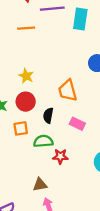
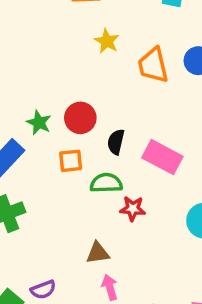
yellow star: (26, 76) -> (107, 41), moved
orange trapezoid: (68, 91) -> (153, 65), moved
pink rectangle: (77, 124) -> (162, 157), size x1.5

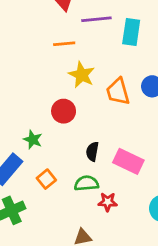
yellow star: (107, 41) -> (82, 75), size x1.4
red circle: (80, 118) -> (64, 111), moved
orange square: (71, 161) -> (46, 179), moved, turned -30

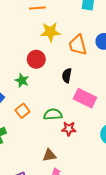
yellow star: (82, 75) -> (50, 32), turned -30
green star: (33, 140) -> (22, 80), moved
black semicircle: (92, 151) -> (67, 75), moved

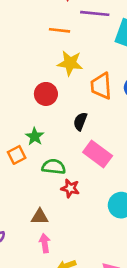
green star: (22, 80) -> (35, 136), moved

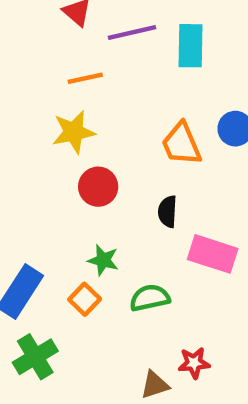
yellow star: (70, 63) -> (74, 132), moved
red star: (70, 188) -> (194, 363), moved

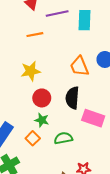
yellow star: (74, 132) -> (31, 71), moved
red circle: (98, 187) -> (42, 98), moved
black semicircle: (167, 212) -> (72, 98), size x1.5

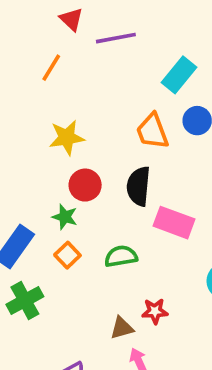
cyan rectangle: (84, 20) -> (179, 75), moved, turned 36
orange line: (35, 35) -> (51, 68), moved, turned -49
green star: (42, 120) -> (65, 217), moved

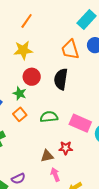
orange line: (51, 68) -> (27, 21), moved
pink rectangle: (174, 223) -> (80, 123), moved

